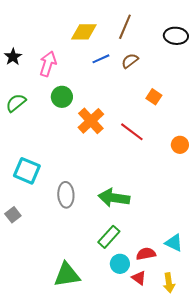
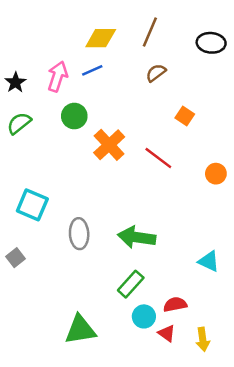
black star: (13, 57) -> (15, 82), moved
blue line: (101, 59) -> (92, 70), moved
cyan triangle: (174, 243) -> (209, 261), moved

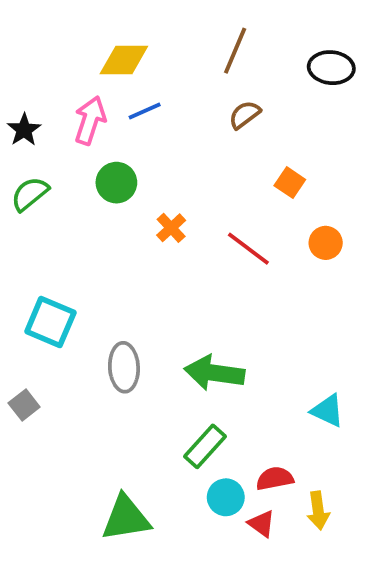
yellow diamond: (101, 38) -> (124, 60), moved
orange cross: (109, 145) -> (171, 228), size x0.6
orange circle: (216, 174) -> (326, 243), moved
yellow arrow: (203, 339) -> (318, 510), moved

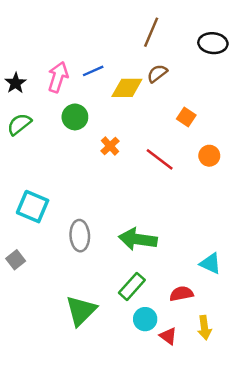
yellow diamond: (124, 60) -> (127, 88), moved
red semicircle: (275, 478) -> (181, 294), moved
green triangle: (126, 518) -> (81, 311), moved, turned -36

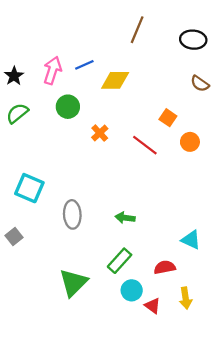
brown semicircle: (157, 73) -> (200, 84), moved, turned -108
orange square: (186, 117) -> (168, 118), moved
green arrow: (138, 239) -> (125, 218), size x0.6

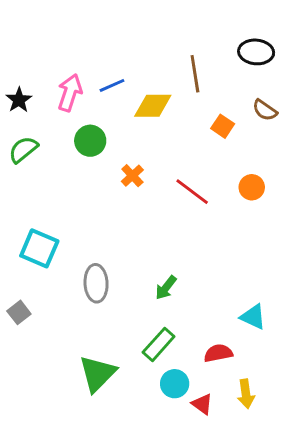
brown line: (137, 30) -> (195, 74), moved, turned -32
orange square: (168, 118) -> (223, 126), moved
green arrow: (125, 218) -> (166, 288), turned -60

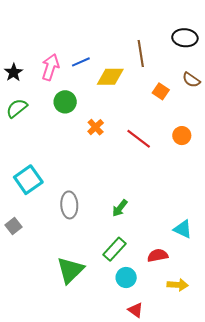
cyan square: (39, 248) -> (28, 180), turned 32
yellow arrow: (246, 394) -> (178, 285), turned -78
red triangle: (202, 404) -> (136, 310), moved

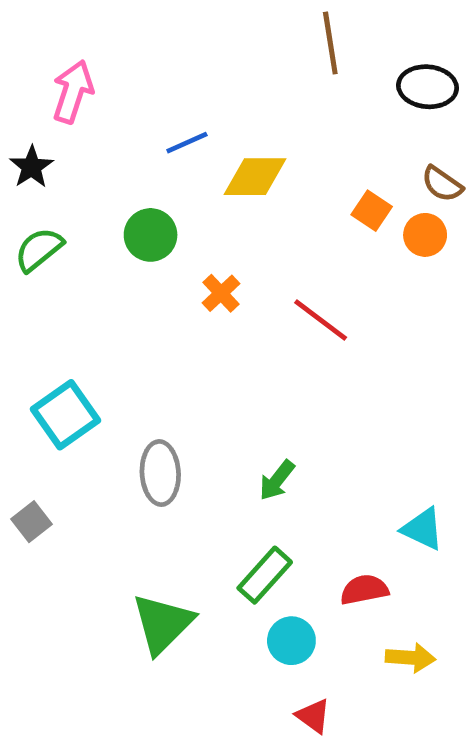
brown line: (141, 54) -> (330, 43), moved
pink arrow: (50, 67) -> (73, 92), moved
orange circle: (182, 136) -> (425, 235), moved

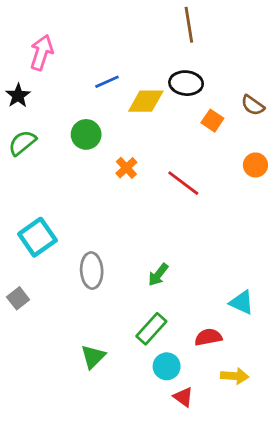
black ellipse: (427, 87) -> (186, 83), moved
orange circle: (425, 235) -> (255, 165), moved
green triangle: (163, 624) -> (93, 357), size x0.7
red triangle: (313, 716) -> (183, 397), moved

